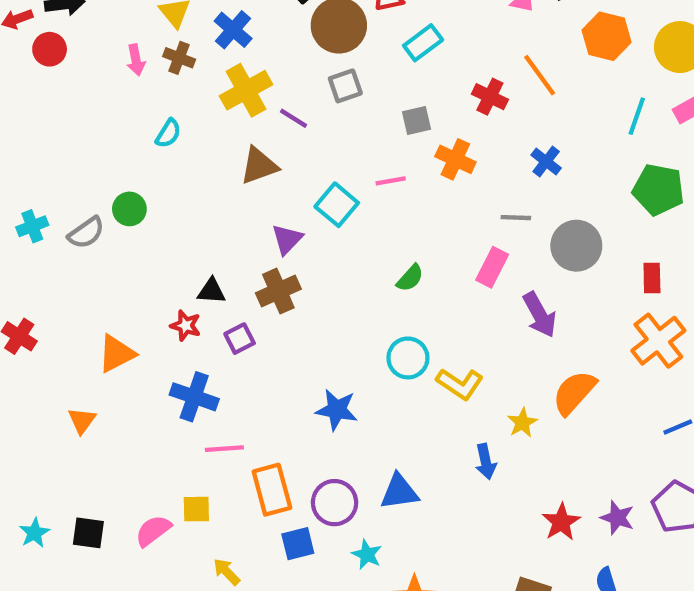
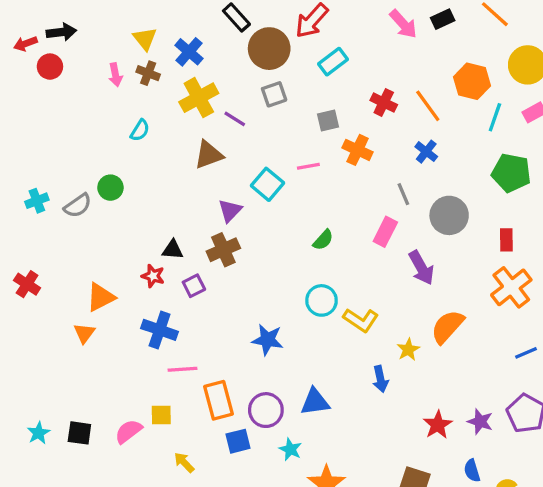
orange hexagon: (607, 36) -> (472, 81), moved
orange line: (540, 75) -> (428, 106), moved
gray line: (516, 218) -> (403, 194), turned 65
orange triangle: (82, 421) -> (84, 333), moved

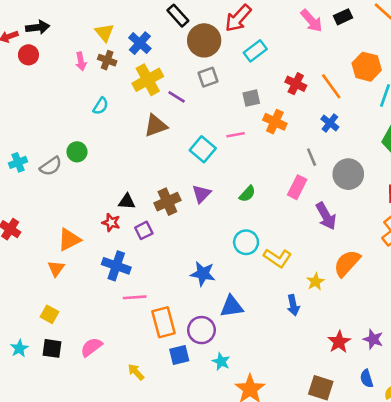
purple triangle: (230, 210) -> (201, 194), moved
blue triangle: (315, 402) -> (232, 306), moved
yellow square: (161, 415) -> (49, 314), moved, turned 30

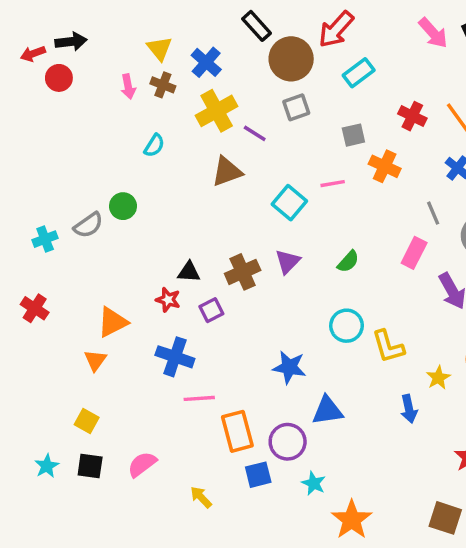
cyan cross: (18, 162) -> (45, 239), moved
yellow L-shape: (277, 258) -> (388, 346), turned 40

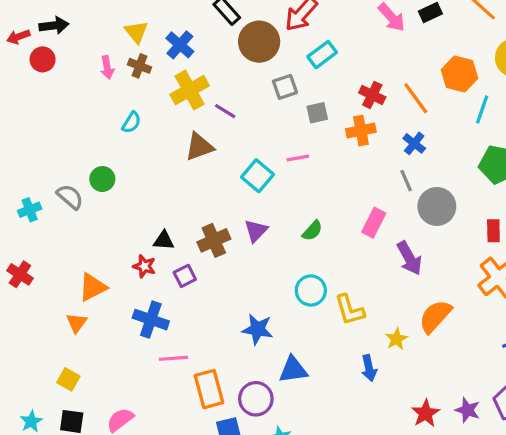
gray square: (296, 107) -> (285, 87), moved
orange cross: (385, 166) -> (361, 131), moved, turned -36
gray line: (433, 213) -> (406, 181), moved
gray semicircle: (88, 225) -> (70, 197), turned -104

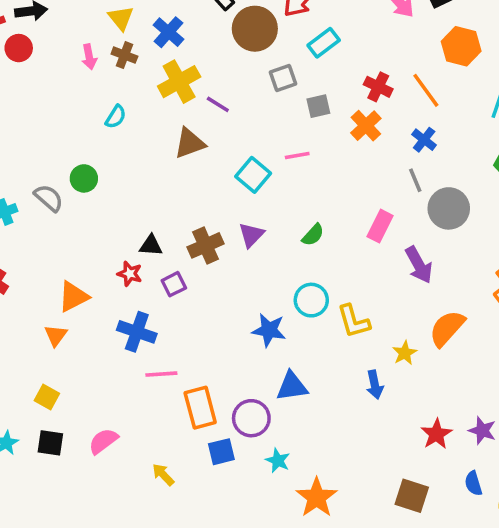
orange hexagon: (459, 74) -> (461, 46), moved
orange cross: (361, 131) -> (366, 126), turned -32
blue star: (257, 329) -> (269, 330), moved

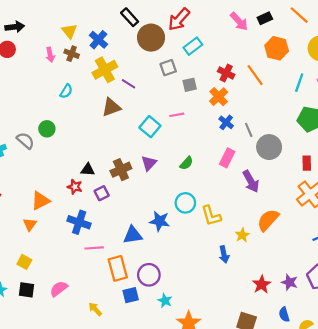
blue cross: (424, 140) -> (226, 122), moved
blue triangle: (292, 386) -> (133, 235), moved

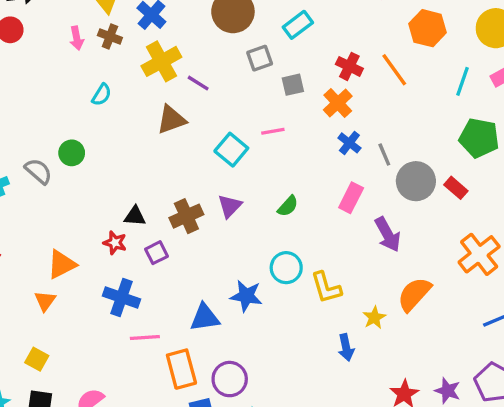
red rectangle: (307, 163) -> (456, 188), moved, turned -48

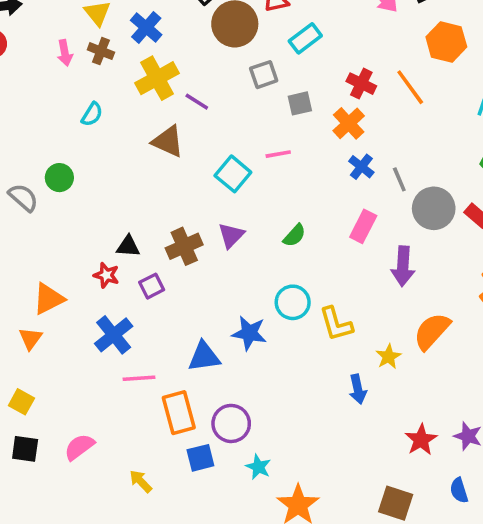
brown triangle: (171, 120) -> (168, 141), turned 44
purple arrow: (388, 234) -> (403, 266), turned 32
blue cross: (122, 298) -> (114, 335), turned 32

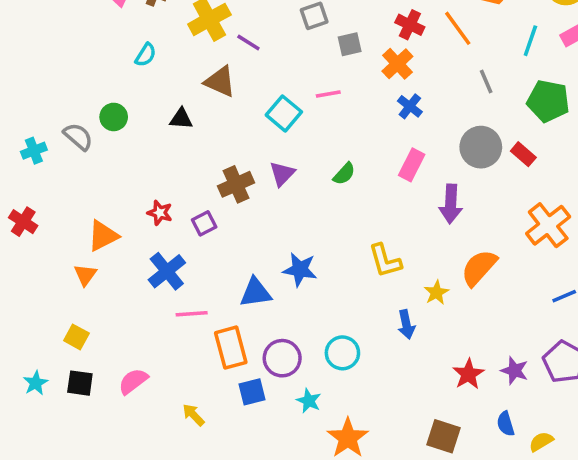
gray line: (399, 179) -> (486, 81), moved
black triangle: (128, 246) -> (181, 119), moved
cyan circle: (293, 302) -> (342, 353), moved

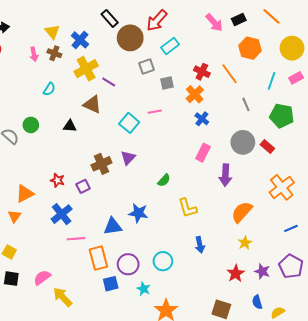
green semicircle: (344, 174) -> (164, 180), moved
yellow star: (436, 293) -> (245, 243), moved
yellow arrow: (193, 415) -> (63, 297), moved, size x1.5

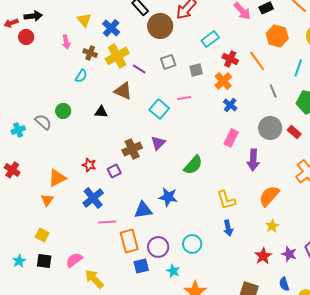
cyan rectangle: (170, 46) -> (210, 39), moved
brown cross: (54, 53) -> (90, 53), moved
gray square: (147, 67) -> (168, 62), moved
green semicircle: (164, 180) -> (193, 165), size x1.5
yellow L-shape: (188, 208) -> (226, 200), moved

